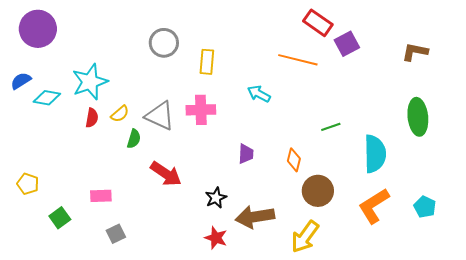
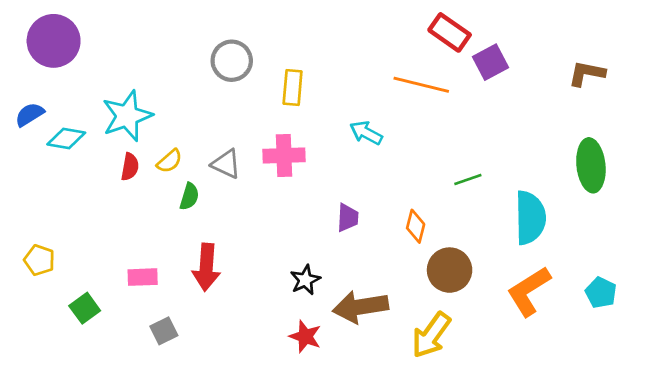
gray triangle: (160, 116) -> (226, 164), size x0.7
red arrow: (166, 174) -> (206, 267), moved, turned 60

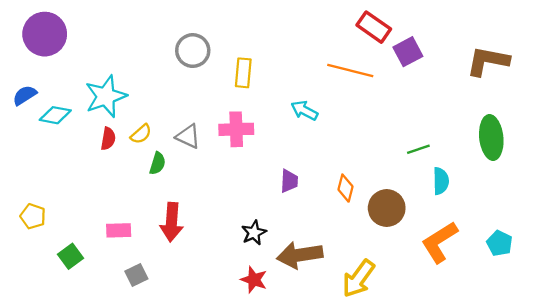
brown L-shape: (587, 73) -> (488, 61), size x1.4
green line: (468, 180) -> (418, 149), moved
cyan semicircle: (530, 218) -> (441, 181), size x0.6
brown circle: (450, 270) -> (387, 208), moved

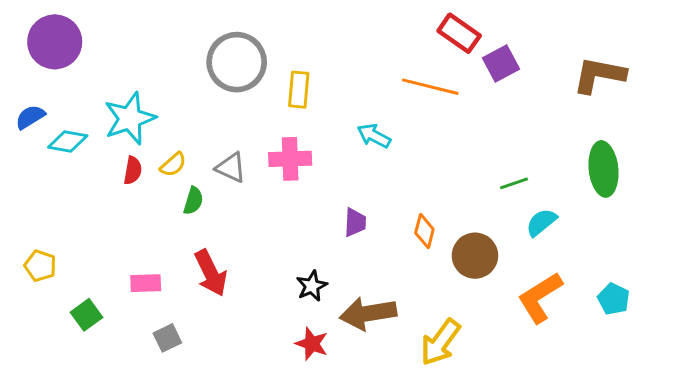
gray circle: (193, 51) -> (237, 62), size x1.4
cyan semicircle: (441, 181) -> (541, 222), turned -128
red arrow: (172, 222) -> (211, 273), turned -30

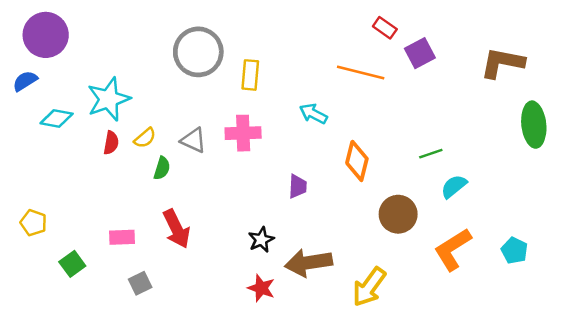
red rectangle: (459, 33) -> (385, 28), size x0.7
blue semicircle: (30, 117) -> (25, 81), moved
green ellipse: (603, 169) -> (534, 125), moved
orange diamond: (424, 231) -> (357, 161), moved, size x1.4

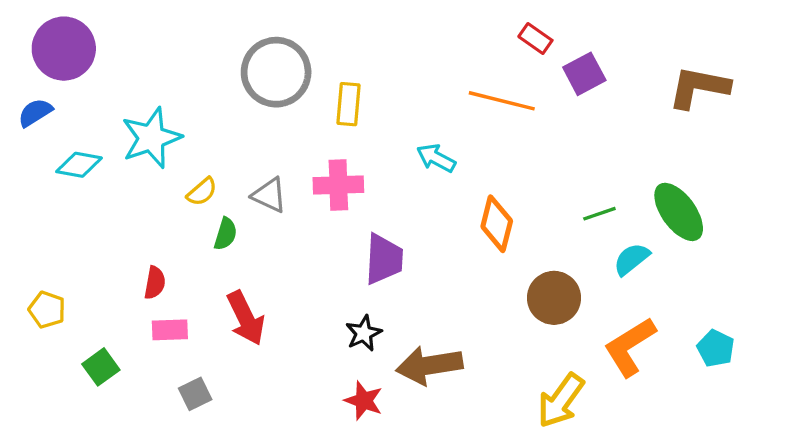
green ellipse: (534, 125) -> (679, 212), moved, turned -30
red semicircle: (111, 143) -> (155, 283), moved
purple trapezoid: (298, 186) -> (384, 259), moved, size x1.5
yellow arrow: (369, 287) -> (561, 401), moved

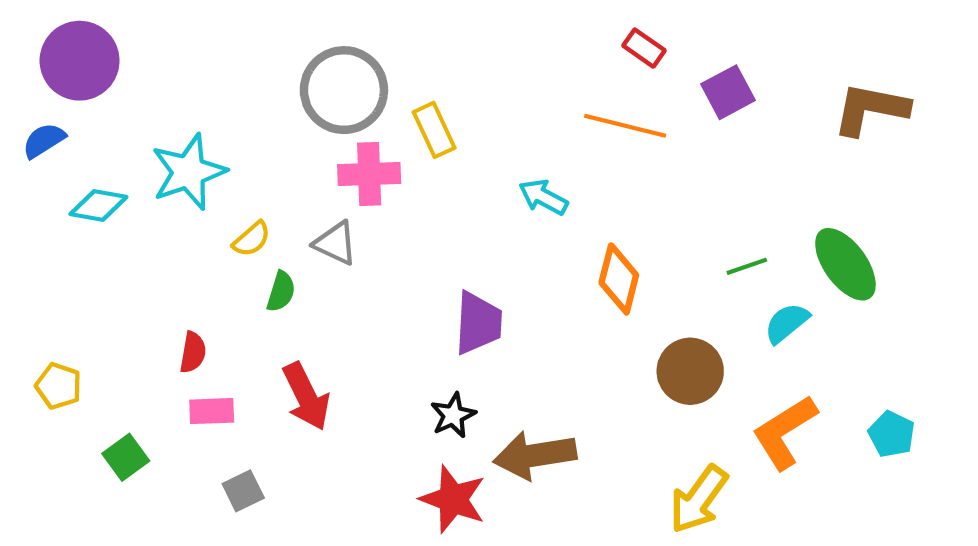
red rectangle: (535, 38) -> (644, 48), moved
yellow rectangle: (348, 104) -> (434, 130), turned -30
pink cross: (338, 185) -> (369, 174), moved
red star: (364, 401) -> (453, 499), size x1.4

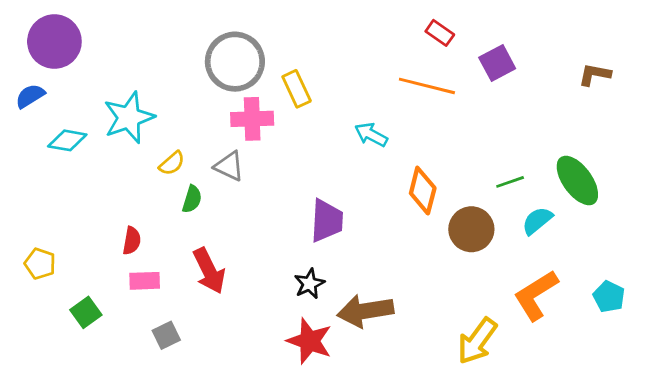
brown L-shape: (871, 109) -> (595, 74), size x0.6
brown circle: (690, 371) -> (471, 229), moved

